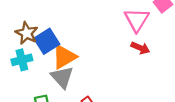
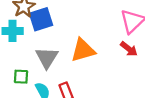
orange triangle: (64, 57) -> (83, 50), moved

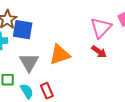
blue square: (41, 19) -> (23, 30), turned 30

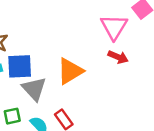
blue square: (23, 30) -> (20, 66), moved

